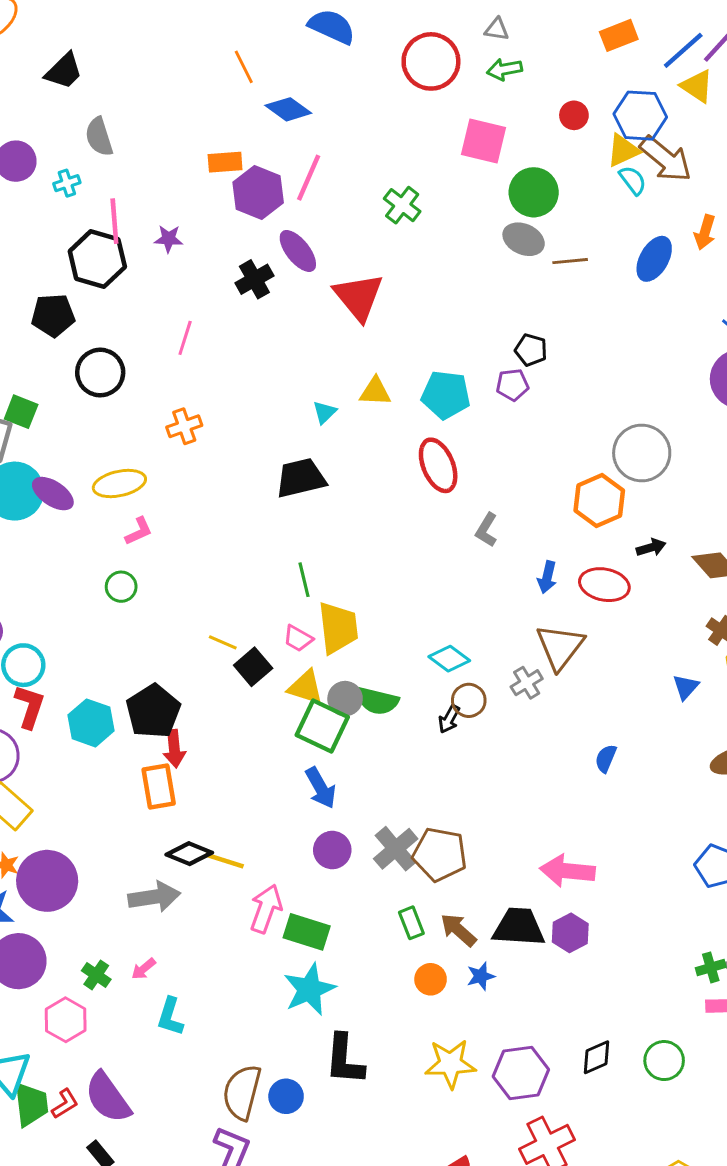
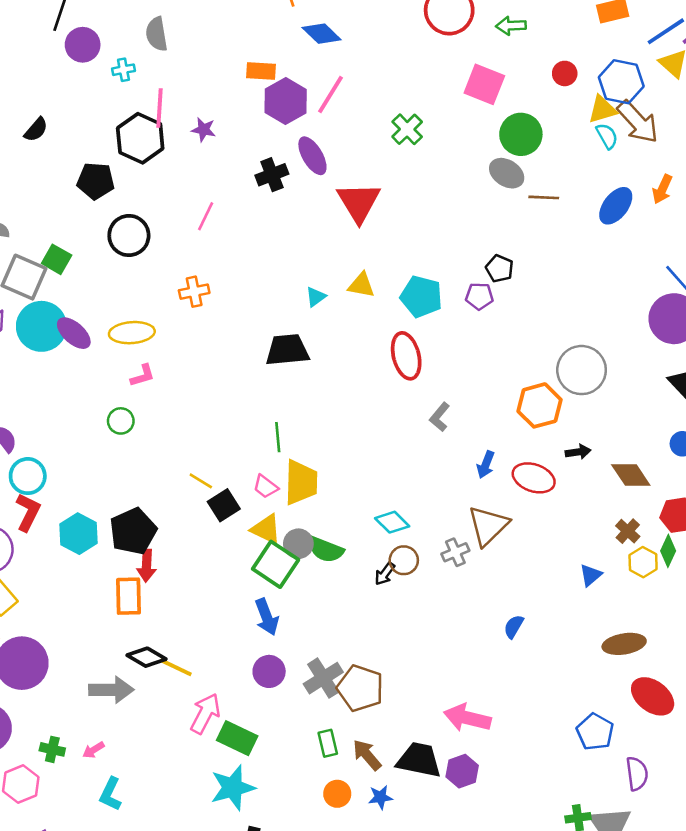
green cross: (96, 975) -> (52, 749), turned -30

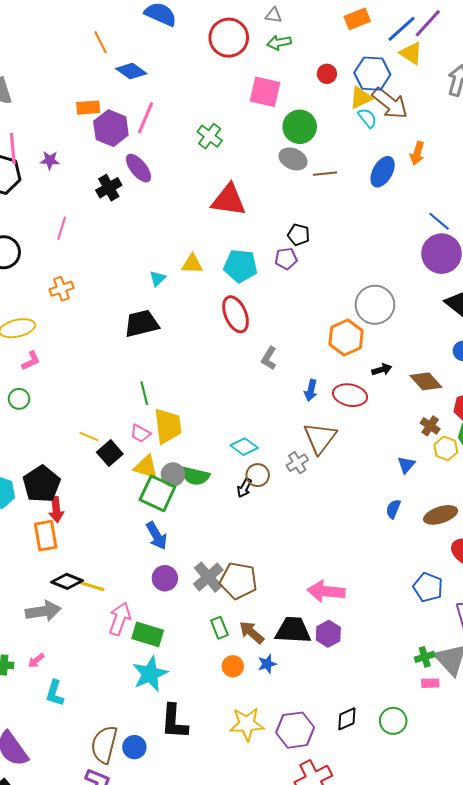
red triangle: (359, 202) -> (229, 200), moved, turned -42
blue semicircle: (514, 627) -> (393, 509), moved

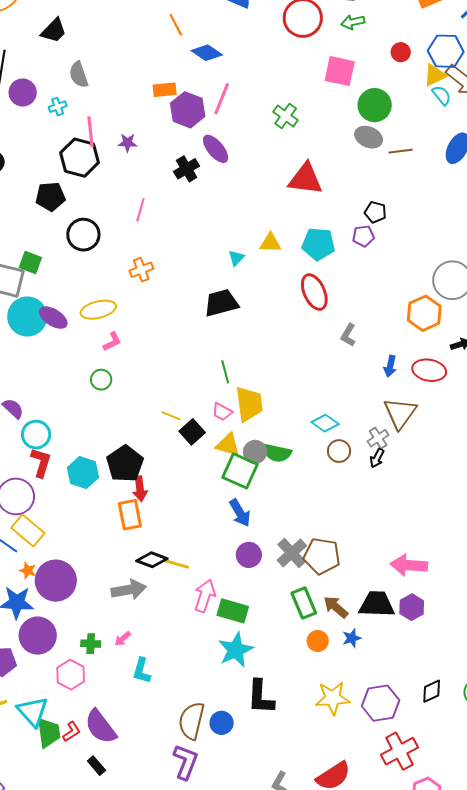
black arrow: (244, 488) -> (377, 458), moved
green rectangle: (219, 628) -> (304, 603), size x1.4

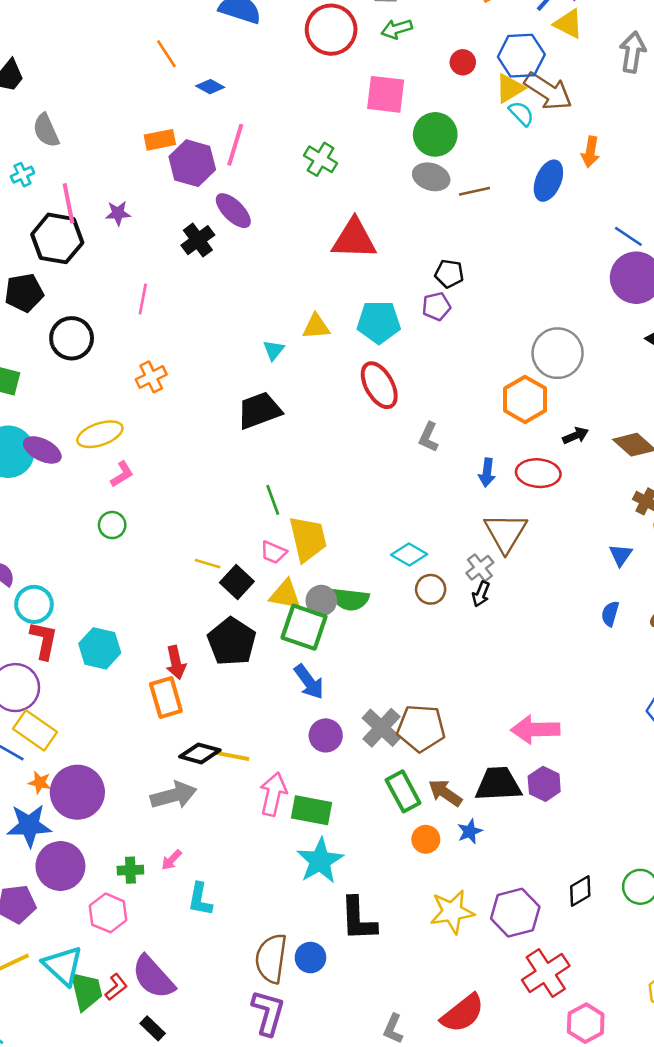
blue diamond: (207, 53) -> (210, 87), size x0.7
black pentagon: (125, 464) -> (232, 642), moved

